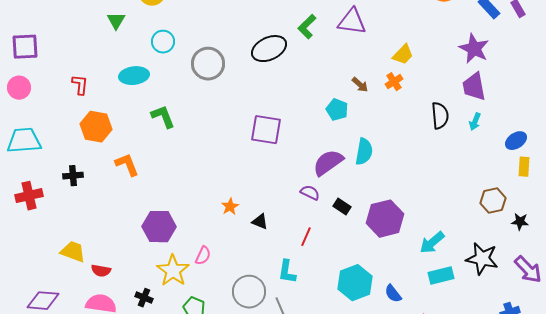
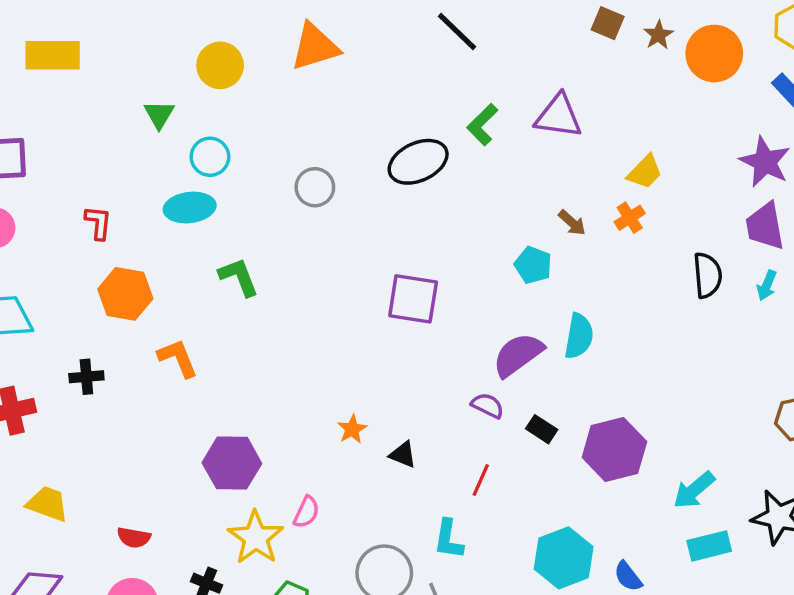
cyan circle: (163, 42) -> (210, 157), moved
gray circle: (208, 64) -> (315, 187), size x0.7
yellow trapezoid: (73, 252) -> (47, 504), moved

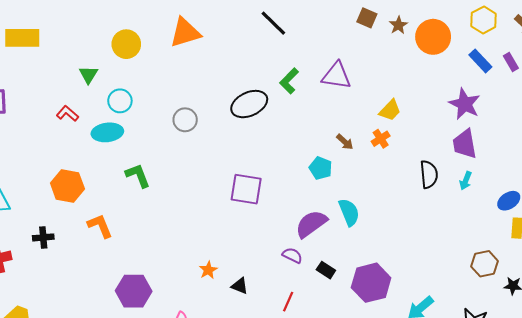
red L-shape: (98, 223) -> (67, 113), moved, turned -55
cyan semicircle: (579, 336) -> (349, 212), turned -32

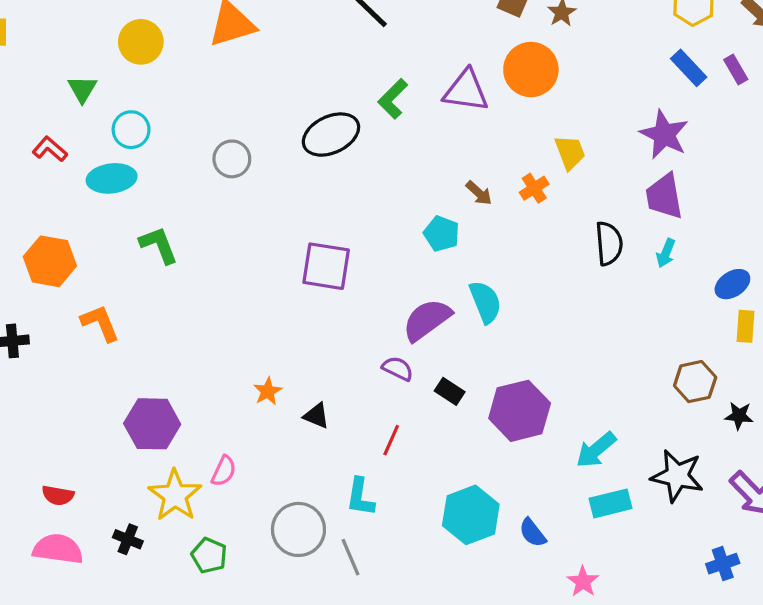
orange circle: (433, 37) -> (531, 69), moved
yellow trapezoid: (390, 110) -> (570, 152), moved, turned -65

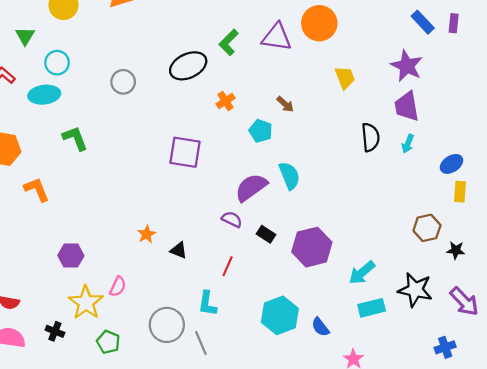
purple rectangle: (736, 69) -> (454, 23), turned 36
orange cross: (534, 188) -> (225, 101), moved
purple hexagon: (152, 424) -> (71, 256), size x0.7

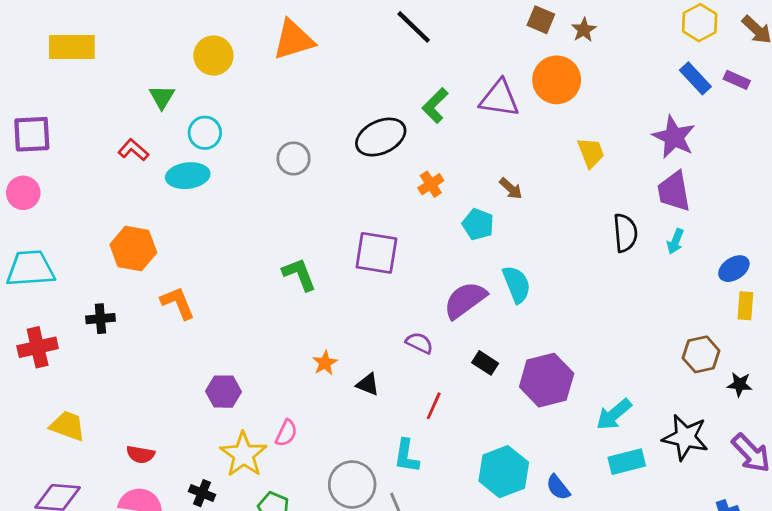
purple rectangle: (454, 23) -> (737, 80), turned -72
green L-shape: (75, 138) -> (299, 274), moved
purple semicircle: (232, 219) -> (419, 343), moved

